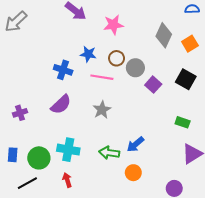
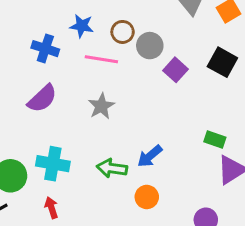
green rectangle: (183, 122) -> (215, 139), moved

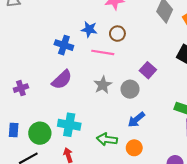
gray circle: (150, 46) -> (130, 89), moved
purple square: (176, 70) -> (148, 70), moved
green arrow: (112, 168) -> (107, 139), moved

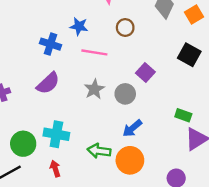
brown circle: (117, 34) -> (125, 27), moved
orange circle: (134, 148) -> (130, 160), size x1.5

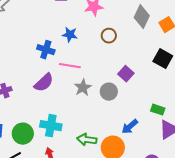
pink line: (94, 52) -> (70, 66), moved
blue arrow: (132, 128) -> (130, 127), moved

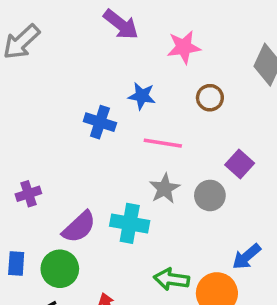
pink line: (70, 66) -> (163, 143), moved
purple semicircle: (44, 83) -> (79, 227), moved
cyan cross: (51, 126) -> (130, 223), moved

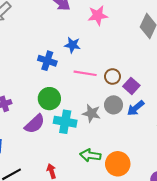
brown circle: (210, 98) -> (112, 77), moved
gray star: (165, 188) -> (91, 113), moved, turned -30
blue arrow: (247, 257) -> (136, 108), moved
green circle: (60, 269) -> (49, 99), moved

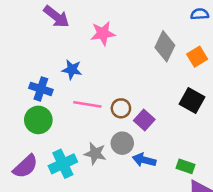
green circle: (49, 99) -> (38, 120), moved
blue arrow: (136, 108) -> (144, 160), moved, turned 54
cyan cross: (65, 122) -> (63, 164), turned -35

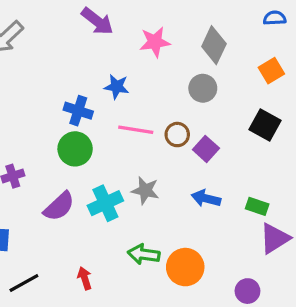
gray diamond: (165, 46) -> (214, 45), moved
gray circle: (122, 143) -> (203, 88), moved

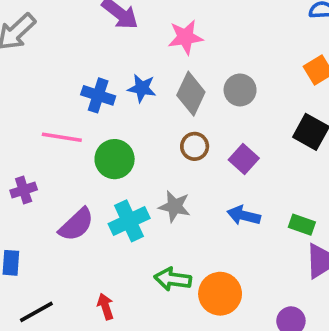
gray diamond: (214, 45) -> (191, 94), moved
blue cross: (78, 111) -> (98, 95), moved
pink line: (136, 130) -> (62, 137), moved
brown circle: (177, 135) -> (195, 146), moved
green circle: (75, 149) -> (115, 159), moved

